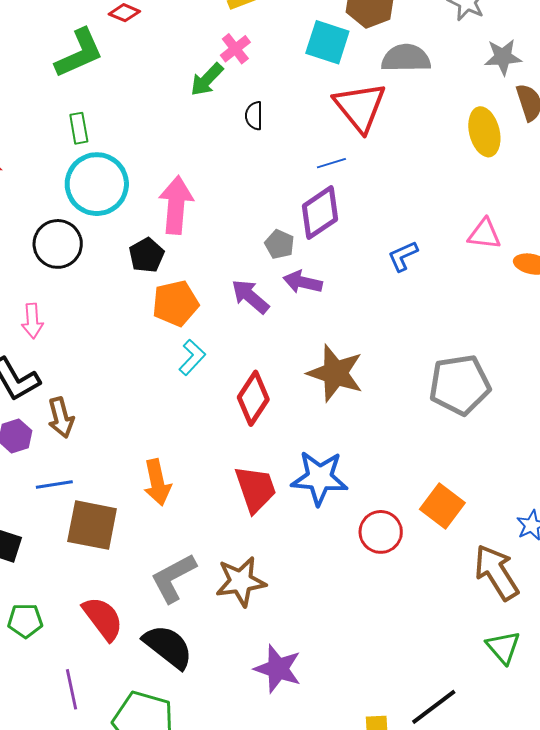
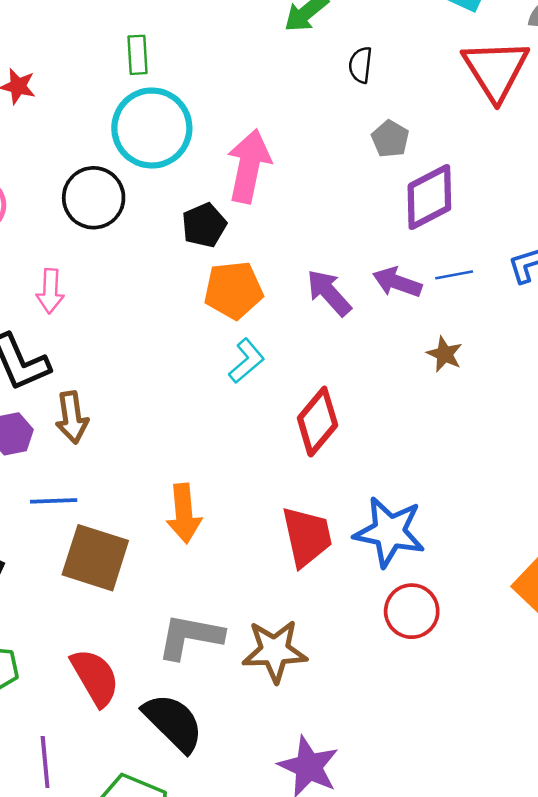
blue line: (331, 163) -> (454, 275), moved
gray pentagon: (279, 244) -> (390, 139), moved
brown star: (335, 373) -> (445, 354), moved, size x0.5
red circle: (381, 532) -> (412, 611), moved
gray L-shape: (173, 578) -> (190, 637), turned 32

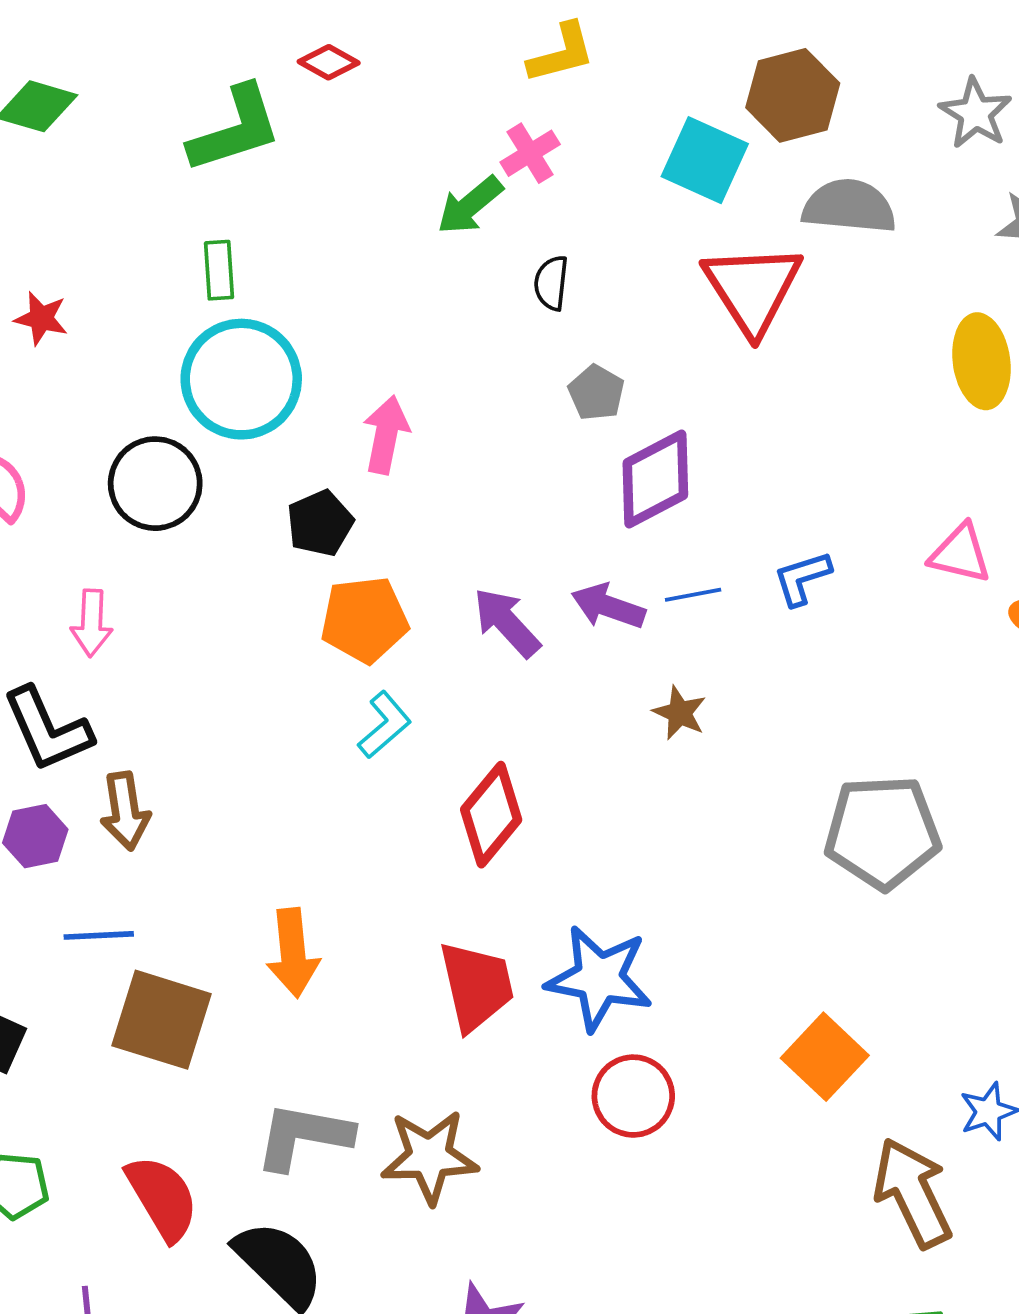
pink arrow: (249, 166) -> (386, 435), size x0.7

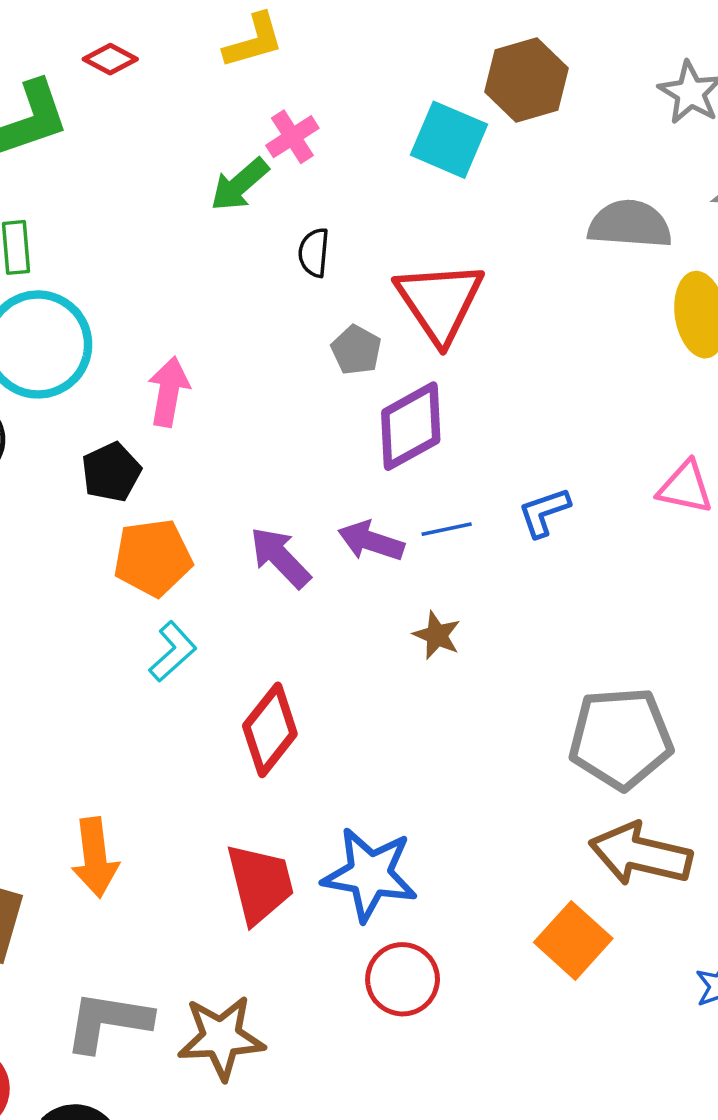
yellow L-shape: (561, 53) -> (254, 41), moved
gray semicircle: (849, 206) -> (630, 224), moved
red triangle: (753, 289) -> (440, 302), moved
brown arrow: (913, 1193) -> (640, 854), moved, turned -50

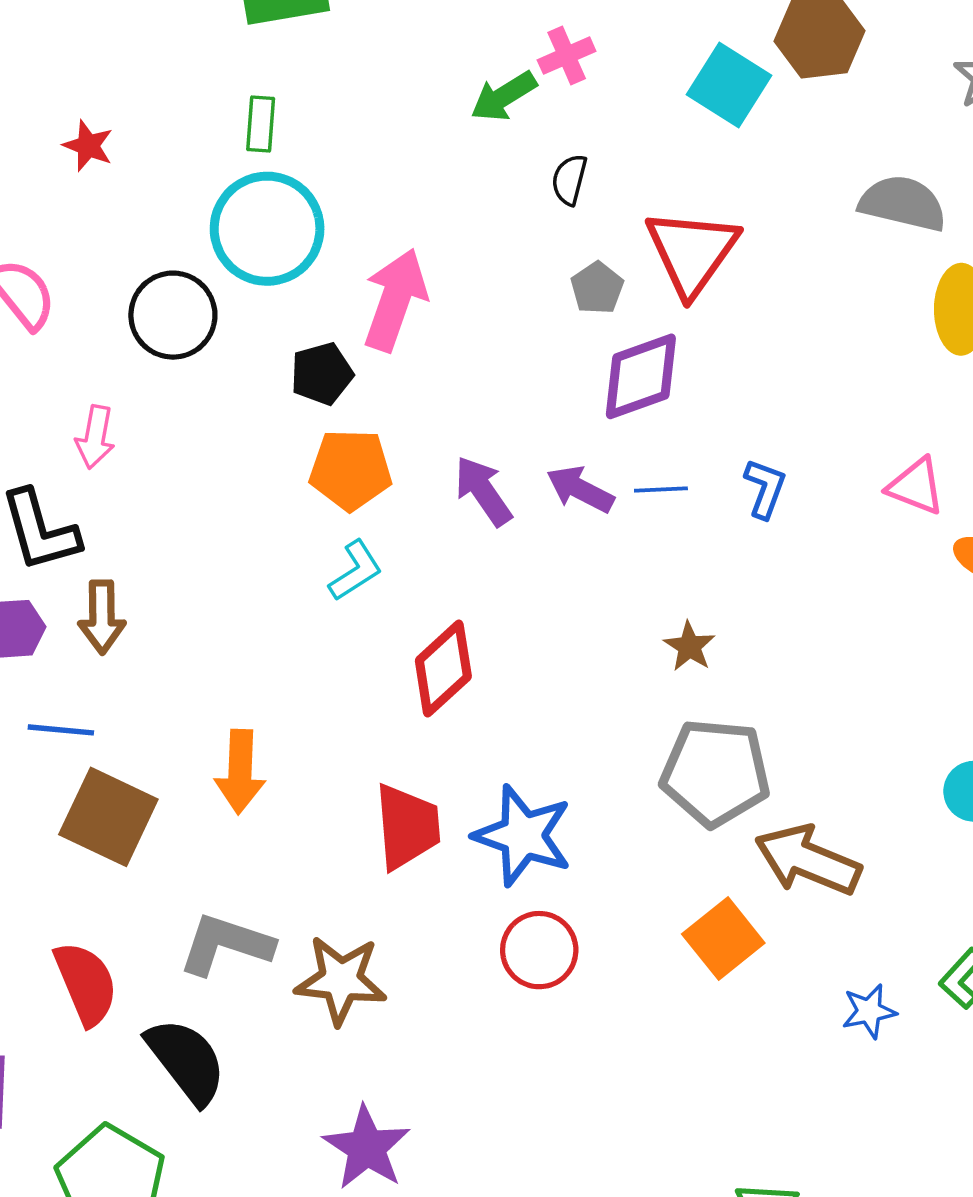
pink arrow: (169, 392) -> (395, 300), size x1.4
blue L-shape: (544, 512) -> (765, 488), turned 120
brown star: (437, 635) -> (689, 646), moved
gray pentagon: (621, 738) -> (715, 773), moved

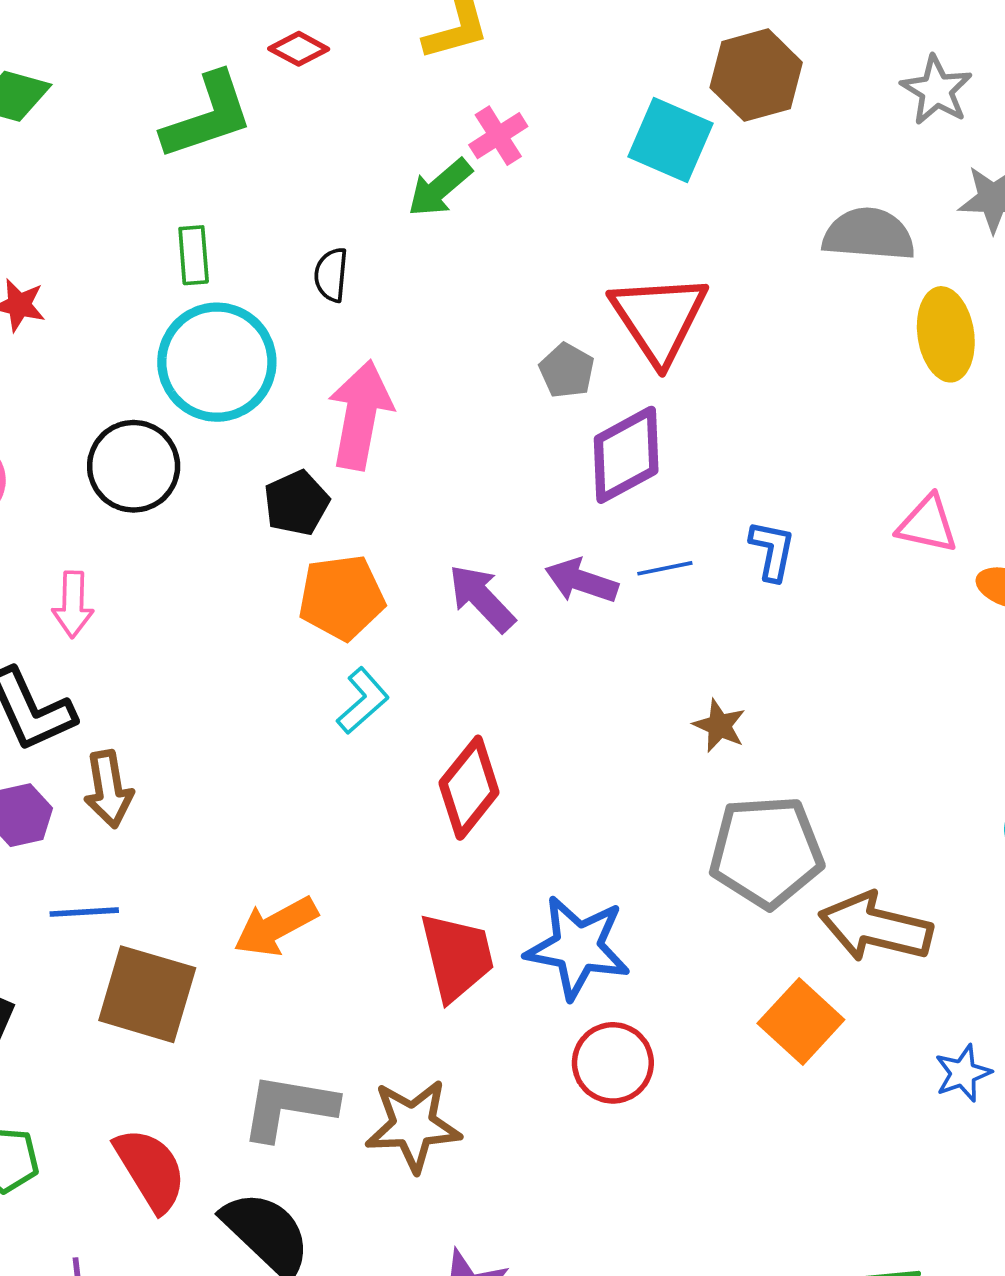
black semicircle: (569, 180) -> (331, 275), moved
orange arrow: (240, 772) -> (276, 927), turned 68

